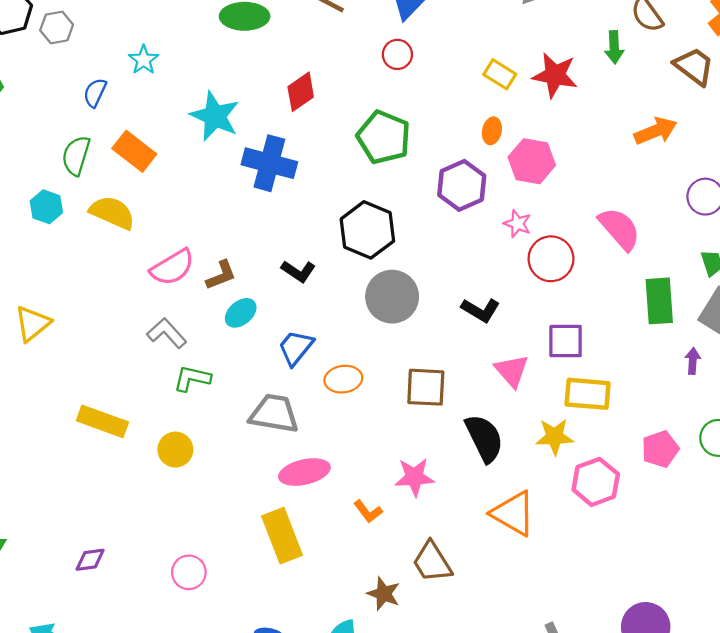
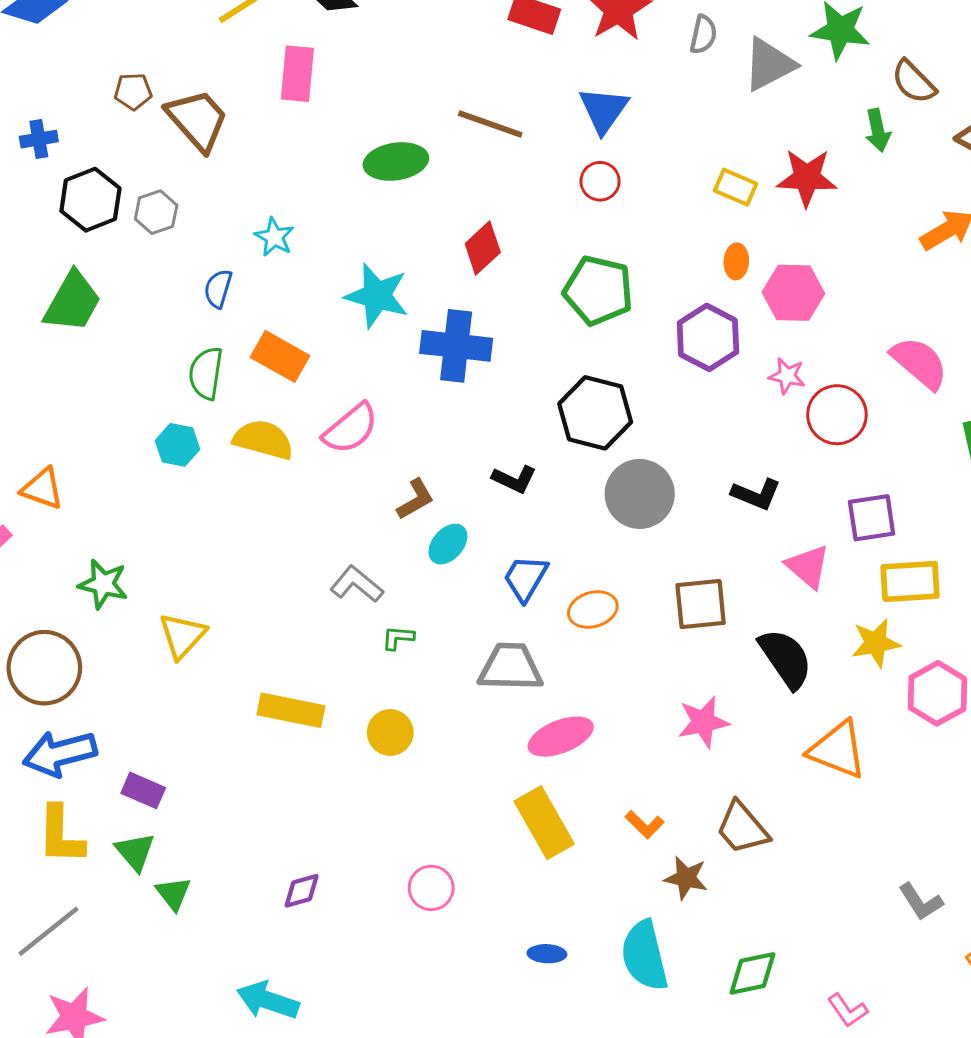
pink semicircle: (172, 267) -> (351, 429), moved
yellow triangle: (32, 324) -> (182, 636), moved
green L-shape: (192, 378) -> (398, 638), size x0.7
orange L-shape: (368, 511) -> (645, 825), moved

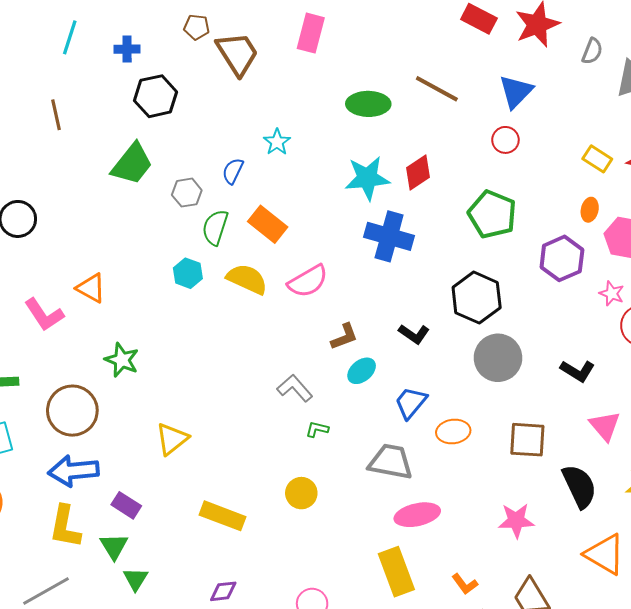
gray hexagon: (156, 212) -> (187, 193), moved
cyan star: (377, 296) -> (367, 178), moved, turned -30
yellow triangle: (182, 636) -> (172, 439), moved
yellow rectangle: (291, 710) -> (222, 516), moved

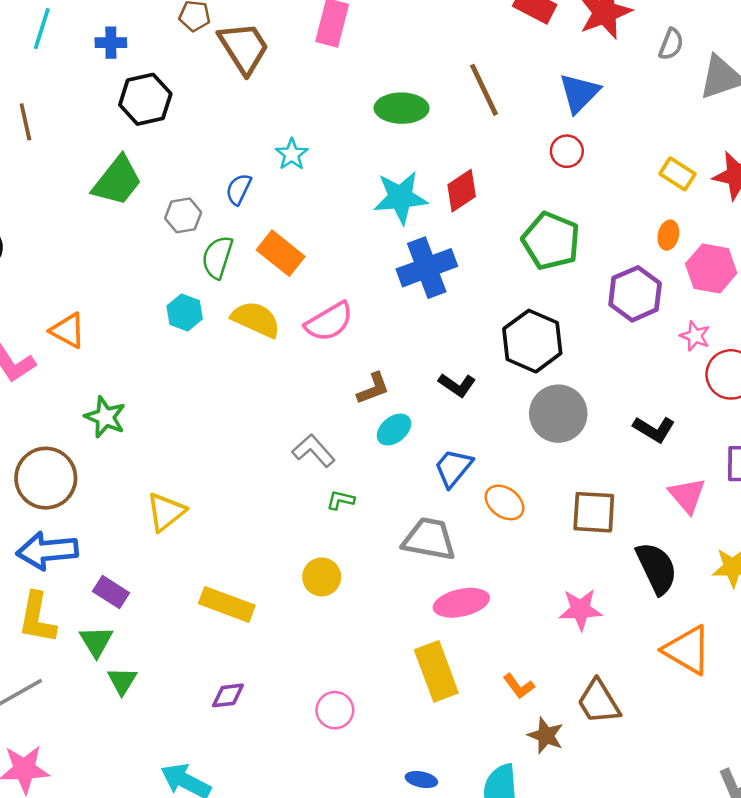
brown line: (437, 89) -> (484, 90), turned 36
blue cross: (389, 236) -> (427, 268), turned -36
orange ellipse: (453, 432) -> (505, 502), turned 44

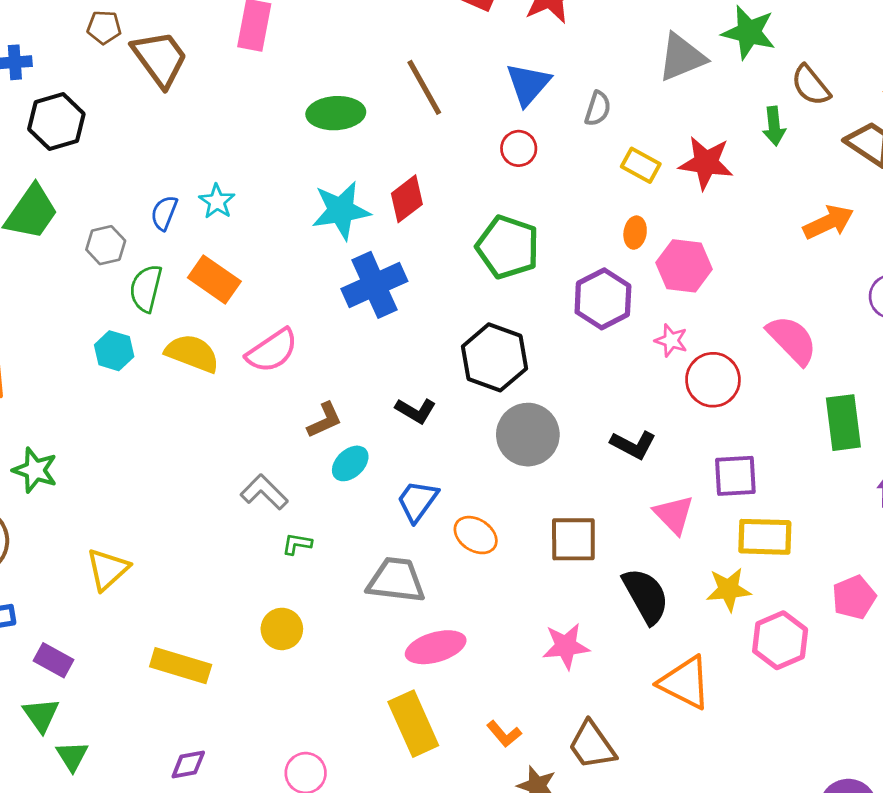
gray semicircle: (671, 44) -> (598, 109), moved
cyan star: (292, 154) -> (217, 201), moved

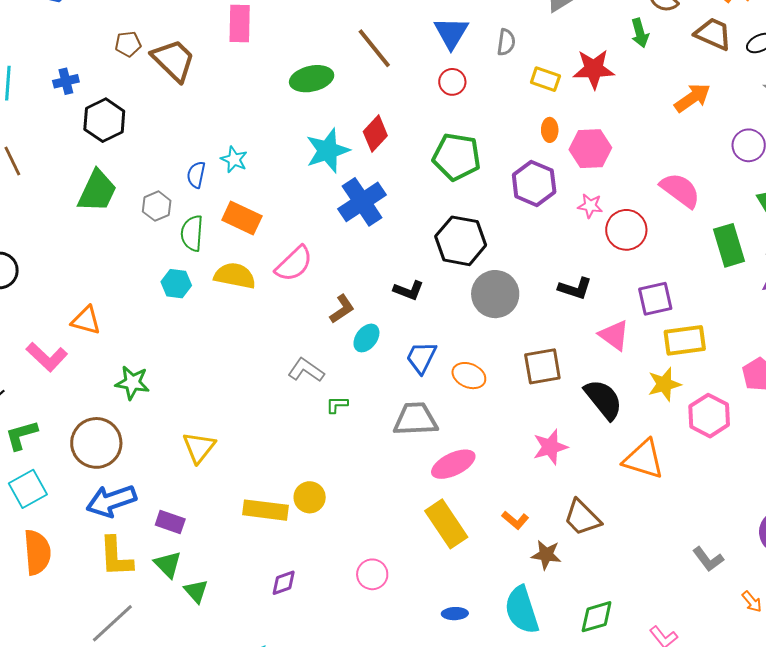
yellow circle: (282, 629) -> (310, 497), moved

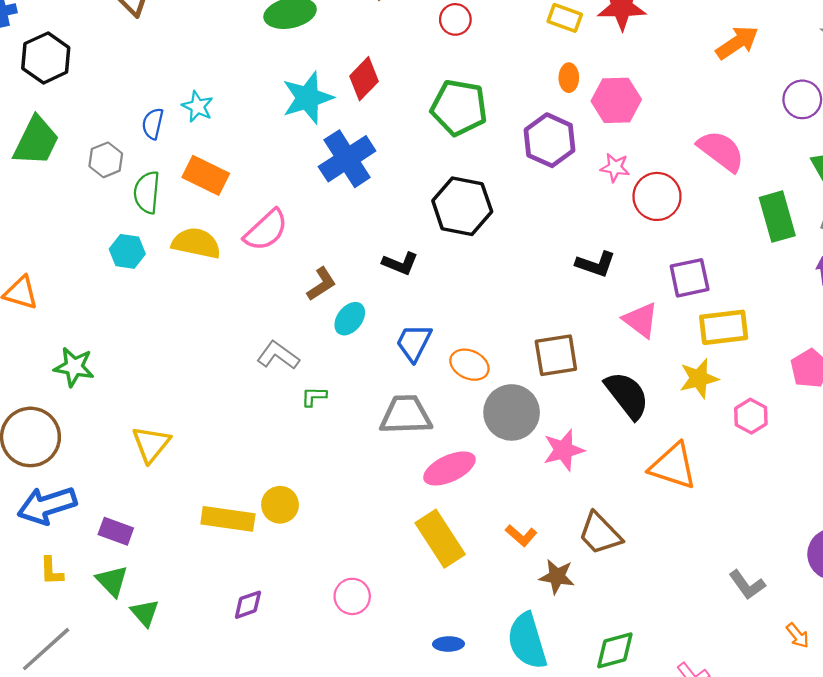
gray circle: (495, 294) -> (512, 412), moved
pink hexagon: (709, 416) -> (751, 416), size x0.7
yellow L-shape: (116, 557) -> (51, 571), size x0.6

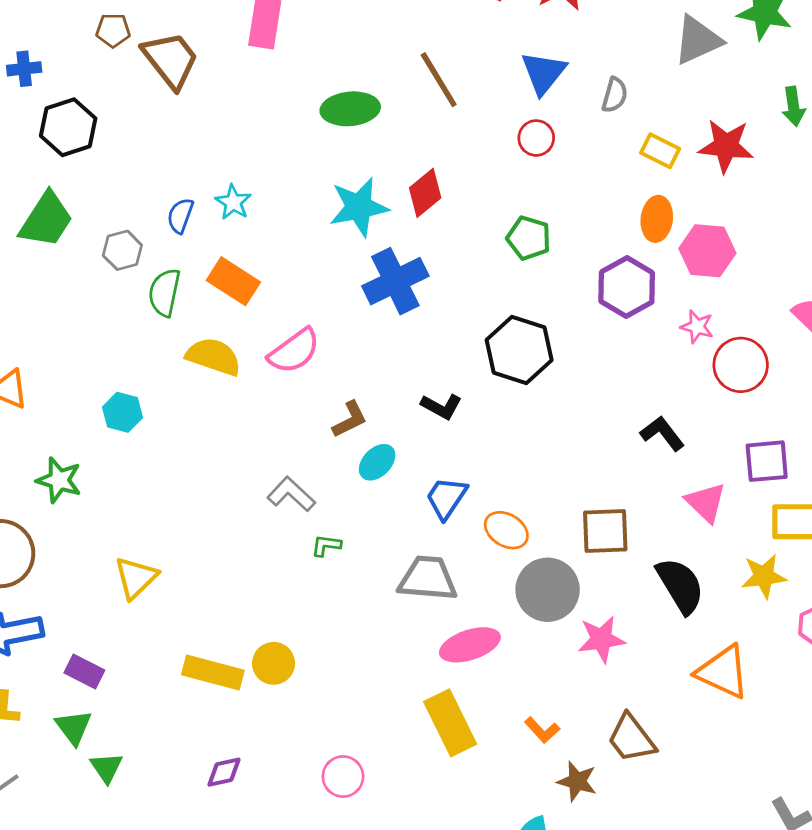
orange ellipse: (569, 78) -> (657, 219), size x1.4
green pentagon: (459, 108) -> (529, 238), size x0.7
cyan hexagon: (127, 251) -> (122, 412), moved
black L-shape: (596, 264) -> (662, 433), turned -153

